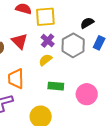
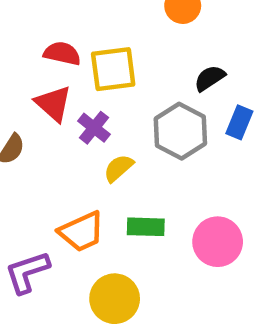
red triangle: (20, 41) -> (53, 104), moved
purple cross: (48, 41) -> (94, 128), moved
orange trapezoid: (16, 79) -> (81, 232), moved, turned -110

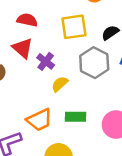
yellow square: (113, 69) -> (74, 27), moved

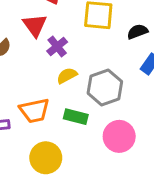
gray hexagon: (94, 63) -> (105, 87), moved

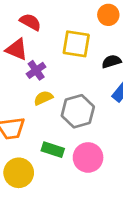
red triangle: (35, 25) -> (17, 49), turned -35
green rectangle: (76, 117) -> (53, 150), moved

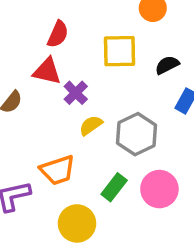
red semicircle: (30, 22) -> (58, 34), turned 95
green rectangle: (53, 150) -> (114, 187), turned -60

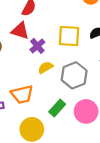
yellow square: (119, 51) -> (69, 36), moved

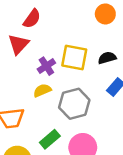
red triangle: (20, 31) -> (18, 44), turned 48
purple cross: (37, 46) -> (46, 66), moved

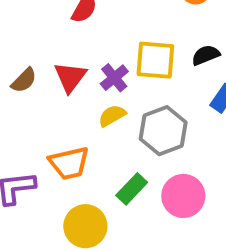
red triangle: (18, 44) -> (70, 77), moved

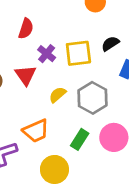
purple cross: (114, 78) -> (47, 54), moved

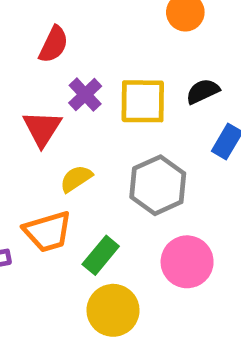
yellow semicircle: (58, 95) -> (76, 179), moved
green rectangle: (80, 139) -> (101, 255), moved
yellow circle: (54, 169) -> (113, 310), moved

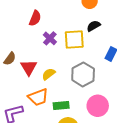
black semicircle: (203, 91) -> (94, 26), moved
red triangle: (42, 128) -> (29, 67), moved
green rectangle: (101, 255) -> (61, 106), turned 49

